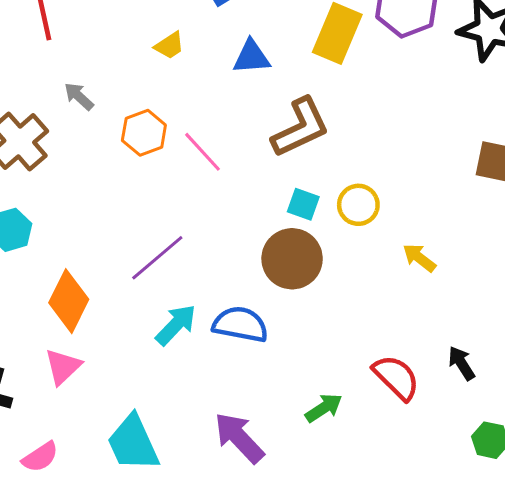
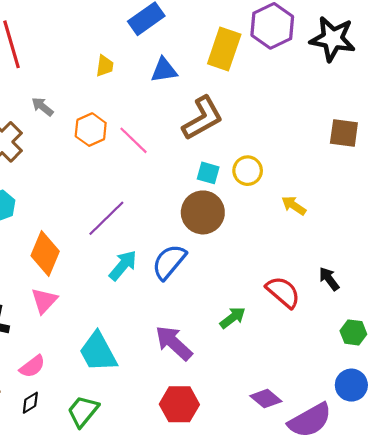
yellow trapezoid: (169, 46) -> (105, 66), turned -45
blue semicircle: (240, 324) -> (169, 262), turned -57

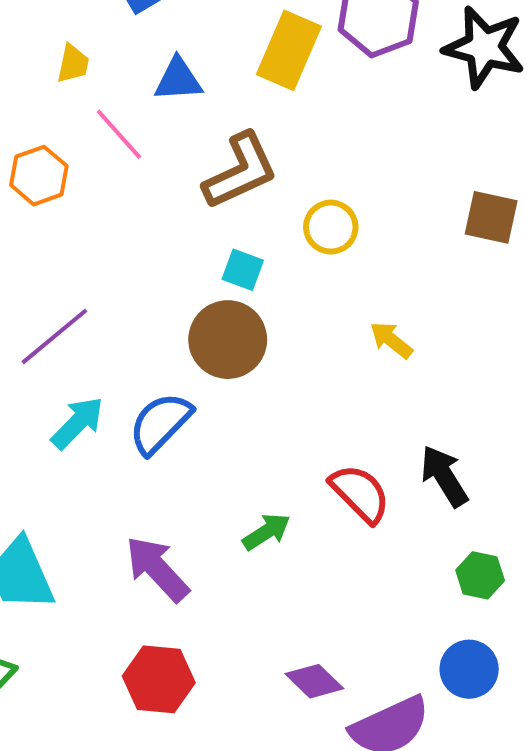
pink line: (134, 140) -> (119, 134), moved
yellow circle: (248, 171) -> (331, 227), moved
black arrow: (329, 279) -> (444, 476), size x1.4

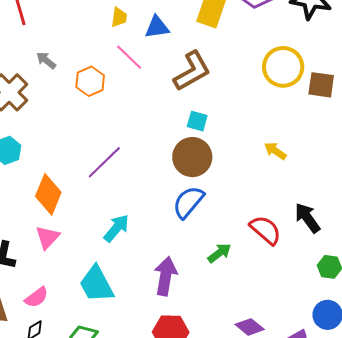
yellow trapezoid: (73, 64) -> (119, 17), moved
yellow circle: (331, 227) -> (283, 67), moved, size x1.5
cyan arrow: (78, 423) -> (116, 228), moved
blue semicircle: (160, 423) -> (188, 202), moved
purple arrow: (157, 569) -> (165, 276), turned 57

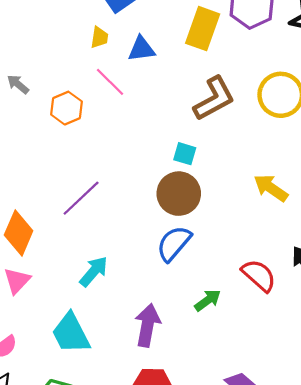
brown L-shape: (192, 71) -> (214, 99), moved
yellow arrow: (275, 151) -> (271, 188), size x1.4

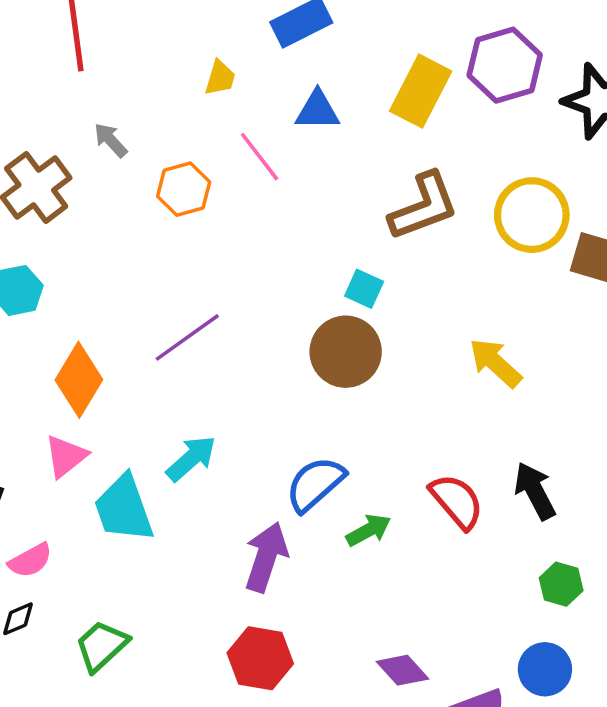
yellow trapezoid: (99, 37) -> (220, 78), moved
blue semicircle: (174, 243) -> (315, 484), moved
cyan trapezoid: (71, 333) -> (124, 509), moved

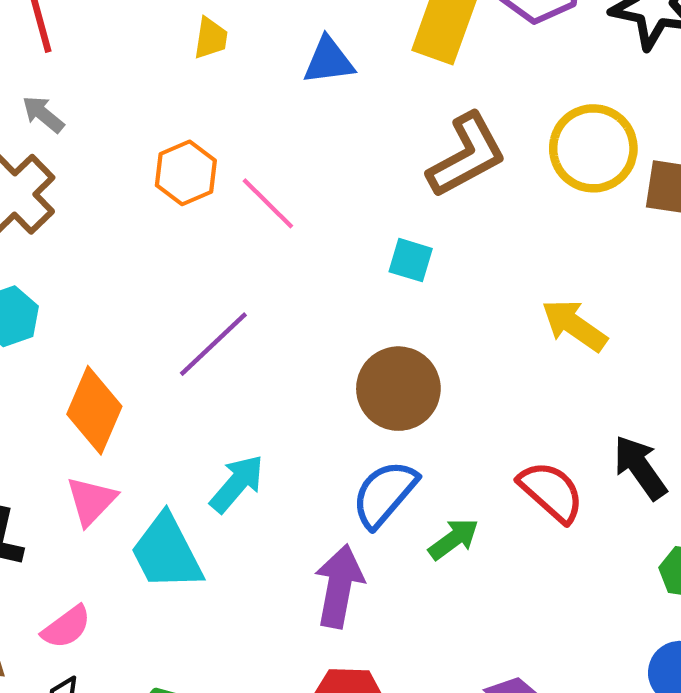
gray arrow: (111, 140) -> (43, 114), moved
pink line: (260, 157) -> (268, 203), moved
brown circle: (346, 352) -> (398, 389), moved

